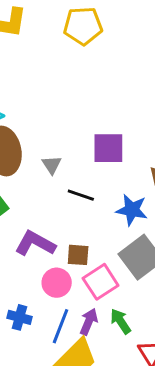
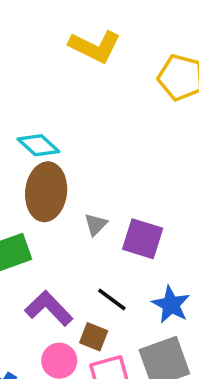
purple square: (108, 148) -> (143, 239), moved
black line: (81, 195) -> (112, 299), moved

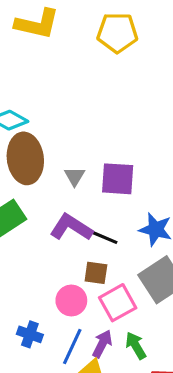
purple L-shape: (49, 308) -> (71, 227), moved

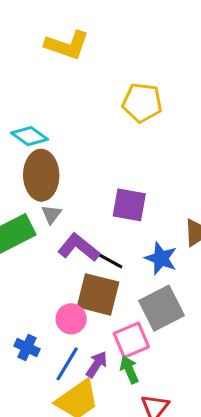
yellow pentagon: (117, 33) -> (142, 102), moved
gray triangle: (75, 176) -> (51, 214), moved
brown square: (96, 273) -> (98, 294), size x1.8
pink square: (118, 303) -> (131, 340), moved

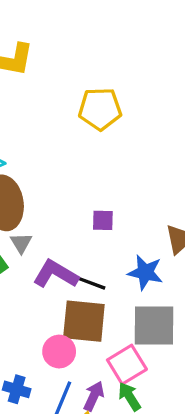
purple square: (129, 205) -> (103, 220), size x0.6
gray square: (162, 308) -> (154, 325), turned 36

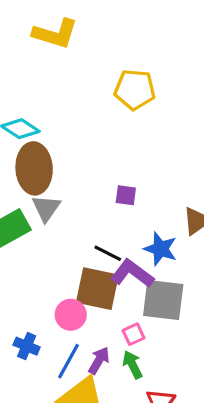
gray triangle: (21, 243) -> (46, 208), size x1.4
purple L-shape: (56, 274) -> (132, 273), moved
pink square: (127, 365) -> (133, 334), size x0.6

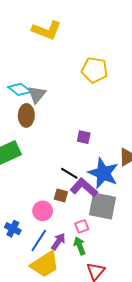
brown ellipse: (34, 168) -> (26, 115), size x0.7
gray triangle: (46, 208) -> (37, 94), moved
blue star: (160, 249) -> (103, 173), size x1.4
brown square: (97, 289) -> (61, 195), size x0.5

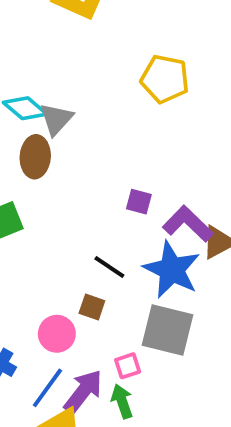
purple L-shape: (84, 187) -> (188, 224), moved
purple arrow: (58, 242) -> (83, 392), size x1.4

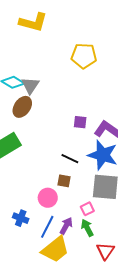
brown ellipse: (35, 157) -> (22, 107), turned 40
purple arrow: (83, 392) -> (66, 226), size x0.7

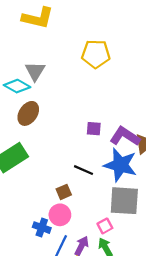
gray triangle: (30, 85) -> (35, 71), moved
brown square: (64, 181) -> (64, 192), moved, turned -32
blue cross: (21, 218) -> (42, 228), moved

